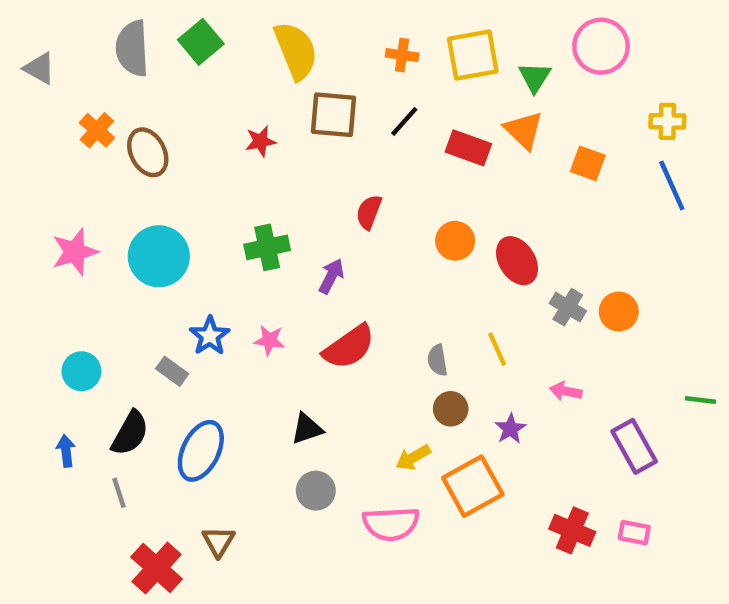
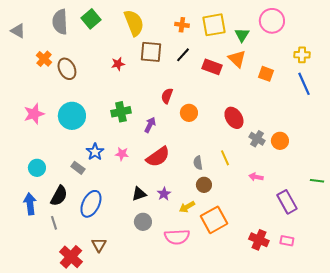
orange circle: (455, 241) -> (189, 113), moved
purple star: (510, 429) -> (164, 194), moved
blue arrow: (66, 451) -> (30, 204), size x1.5

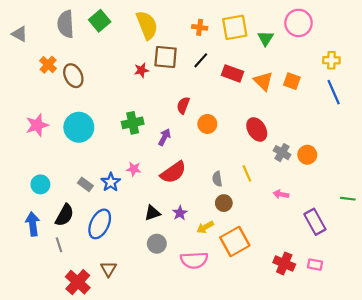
orange triangle: (237, 59) -> (263, 81), moved
red star: (118, 64) -> (141, 70), moved
blue star: (95, 152) -> (111, 182), moved

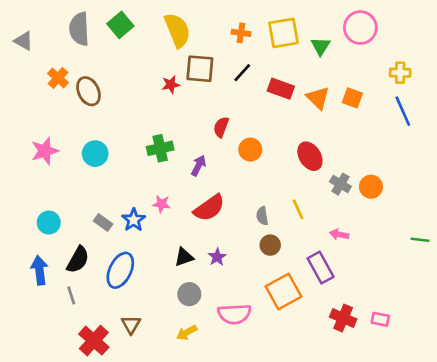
cyan circle: (79, 127) -> (95, 154), size x0.7
purple rectangle: (315, 222) -> (321, 268), moved
yellow arrow: (205, 227) -> (187, 333), moved

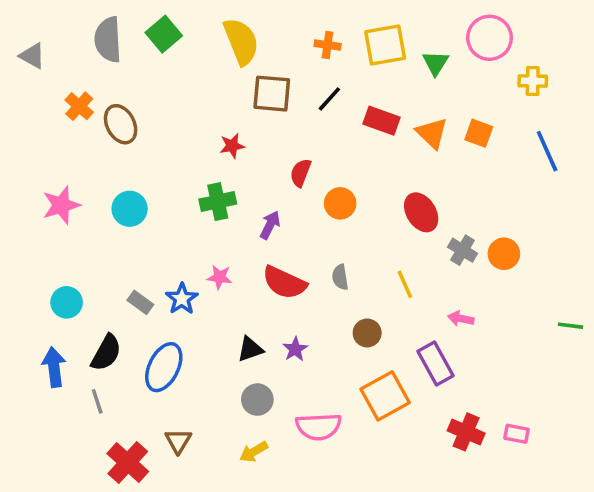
yellow cross: (400, 73) -> (533, 81), moved
red star: (171, 85) -> (232, 146), moved
red semicircle: (209, 208) -> (284, 283), turned 60
gray semicircle: (262, 216) -> (340, 277), moved

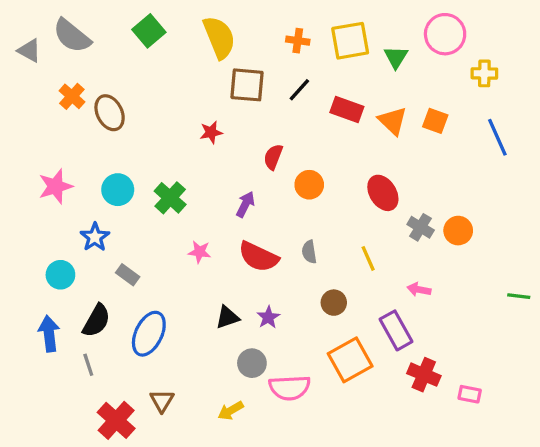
gray semicircle: (108, 40) -> (72, 36), moved, turned -48
green cross: (218, 202) -> (170, 198), moved, turned -36
blue star: (182, 299) -> (95, 237), moved
gray circle: (257, 400) -> (252, 363), moved
red cross: (466, 432) -> (424, 375), moved

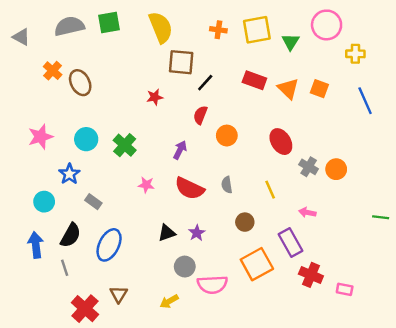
green square: (149, 31) -> (109, 23), turned 30
gray semicircle: (72, 36) -> (69, 26), moved, turned 128
black line: (299, 90) -> (205, 83), moved

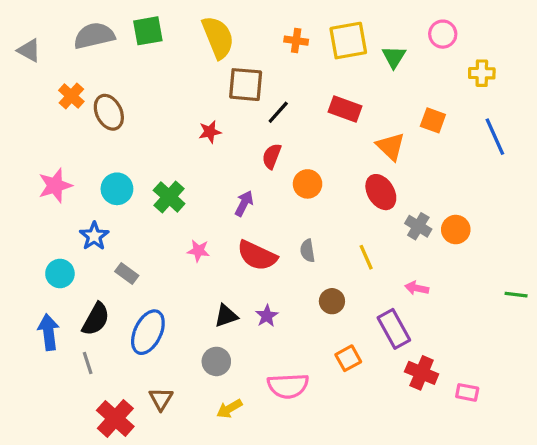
pink circle: (327, 25) -> (443, 34), size x0.7
orange triangle: (288, 89) -> (391, 146), moved
orange square: (257, 264) -> (348, 358), size x0.6
gray circle: (185, 267) -> (216, 361), moved

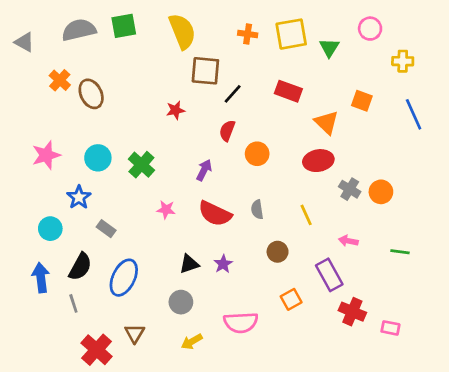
red ellipse: (381, 192) -> (318, 161), turned -68
green line: (516, 295) -> (400, 252), moved

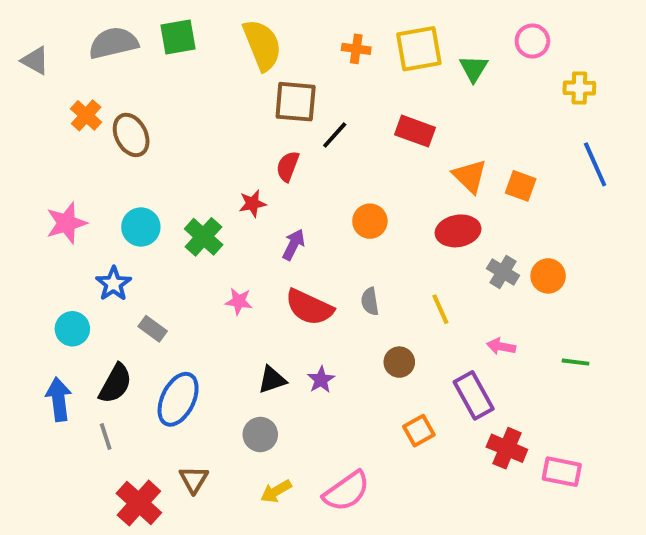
orange square: (362, 101) -> (521, 186), moved
red star: (175, 110) -> (252, 204), moved
red semicircle: (227, 131) -> (288, 166), moved
pink semicircle: (241, 323) -> (346, 491), moved, turned -32
pink rectangle: (390, 328) -> (562, 472), size x1.4

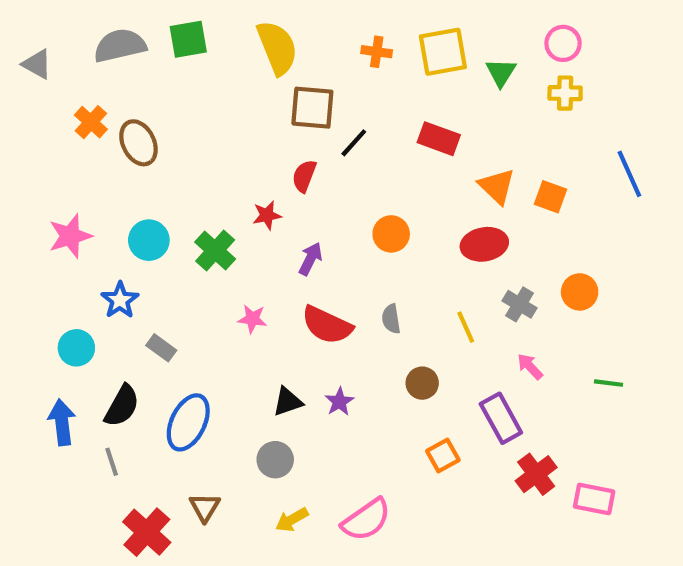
yellow cross: (579, 88) -> (565, 93), moved
gray cross: (503, 272) -> (520, 304), moved
pink arrow: (501, 346) -> (530, 366), turned 36
red cross: (507, 448) -> (536, 474), turned 30

